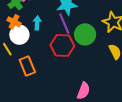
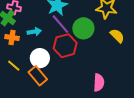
cyan arrow: (37, 23) -> (34, 32), turned 96
white circle: (19, 35) -> (40, 58), moved

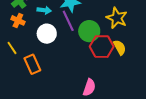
cyan arrow: (34, 32) -> (44, 10), moved
red hexagon: (65, 46) -> (102, 47), moved
white circle: (40, 58) -> (47, 34), moved

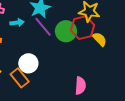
white circle: (47, 34) -> (28, 63), moved
red hexagon: (102, 47) -> (83, 28), moved

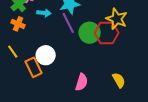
yellow semicircle: (100, 39) -> (119, 80), moved
pink semicircle: (80, 86) -> (82, 82), moved

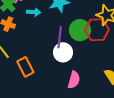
purple line: (68, 23) -> (60, 37), moved, turned 35
white circle: (46, 55) -> (63, 52), moved

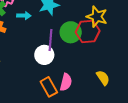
white circle: (63, 52) -> (44, 55), moved
orange rectangle: (25, 67) -> (49, 87), moved

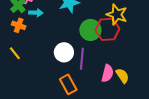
cyan arrow: (24, 16) -> (36, 13), moved
purple line: (51, 40) -> (82, 59), moved
pink semicircle: (66, 82) -> (107, 73), moved

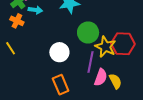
yellow star: (117, 15) -> (105, 47), moved
red hexagon: (107, 29) -> (123, 44), moved
purple line: (82, 59) -> (90, 62), moved

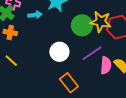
cyan arrow: (35, 10) -> (35, 15), moved
yellow star: (105, 47) -> (101, 22), moved
purple line: (90, 62) -> (92, 53), turned 60

